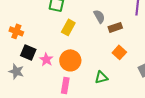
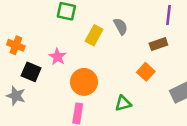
yellow rectangle: (68, 27) -> (94, 35), moved
brown rectangle: (115, 27) -> (158, 44), moved
pink star: (46, 59) -> (57, 57), moved

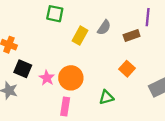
gray semicircle: (121, 26) -> (104, 27), turned 63
brown rectangle: (158, 44) -> (132, 36), moved
pink star: (57, 57) -> (47, 78), moved

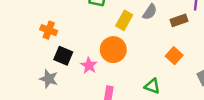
orange circle: (71, 78) -> (113, 50), moved
green triangle: (106, 97) -> (152, 86), turned 35

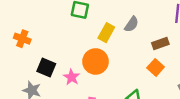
brown rectangle: (179, 20) -> (160, 43), moved
orange cross: (49, 30) -> (22, 39), moved

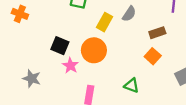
orange cross: (22, 39) -> (20, 14), moved
black square: (46, 67) -> (60, 46), moved

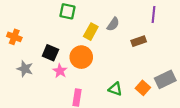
orange cross: (20, 14) -> (14, 37), moved
orange square: (153, 56) -> (143, 88), moved
gray star: (32, 79) -> (25, 69), moved

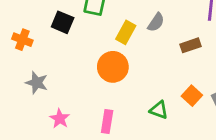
black square: (50, 53) -> (63, 22), moved
pink star: (60, 71) -> (60, 119), moved
orange square: (143, 88) -> (192, 96), moved

